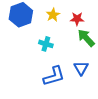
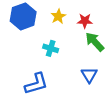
blue L-shape: (54, 76) -> (36, 84), moved

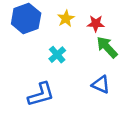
cyan cross: (51, 48) -> (57, 55), turned 32
blue triangle: (89, 75) -> (101, 85), turned -35

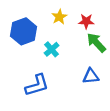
blue hexagon: (26, 19) -> (24, 31), moved
blue triangle: (101, 85) -> (91, 76), turned -30

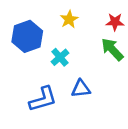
red star: (86, 21) -> (115, 22), moved
blue triangle: (91, 76) -> (81, 89), moved

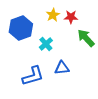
red star: (115, 22) -> (71, 17), moved

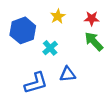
red star: (71, 17) -> (92, 18), moved

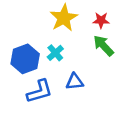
yellow star: (58, 16) -> (64, 18), size x1.6
blue hexagon: (23, 30) -> (25, 59), moved

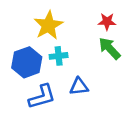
yellow star: (64, 18) -> (48, 25), moved
cyan cross: (55, 53) -> (59, 56), turned 35

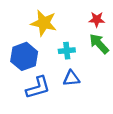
yellow star: (48, 25) -> (44, 23), turned -30
cyan cross: (59, 56) -> (67, 51), moved

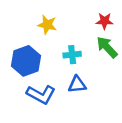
yellow star: (44, 23) -> (47, 25), size x0.7
blue L-shape: (38, 88) -> (41, 94), turned 45

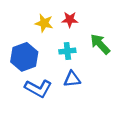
red star: (104, 21) -> (70, 20), moved

